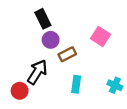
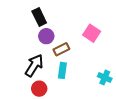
cyan rectangle: (76, 84) -> (62, 70), moved
red circle: (20, 91) -> (39, 89), moved

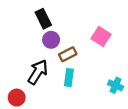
red circle: (39, 89) -> (17, 98), moved

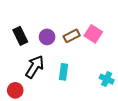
black rectangle: (43, 19) -> (20, 36), moved
brown rectangle: (68, 54) -> (72, 36), moved

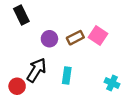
black rectangle: (20, 36) -> (21, 15), moved
red circle: (15, 90) -> (17, 86), moved

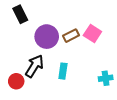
purple circle: (49, 39) -> (47, 37), size x1.5
cyan cross: (112, 83) -> (106, 78), turned -32

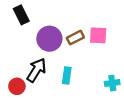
pink square: (92, 34) -> (98, 35), turned -30

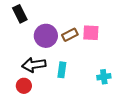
black arrow: (36, 70) -> (34, 65), turned -130
red circle: (17, 86) -> (24, 86), moved

